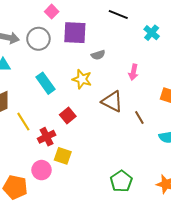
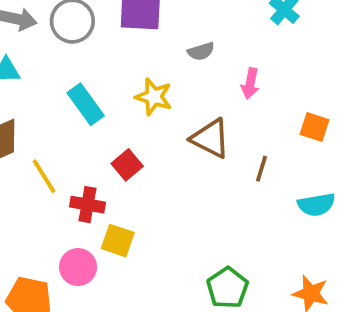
gray semicircle: (98, 55) -> (201, 51), moved
brown line: (139, 118) -> (262, 169), turned 48
red cross: (47, 137) -> (87, 205), turned 36

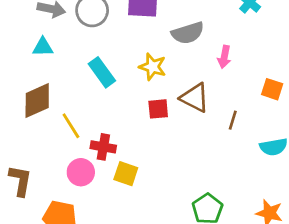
gray semicircle: (201, 51) -> (188, 33), size x1.6
red square: (127, 165) -> (158, 109), moved, turned 35
pink circle: (78, 267) -> (81, 172), moved

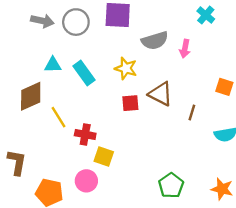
cyan triangle: (43, 47) -> (53, 65), moved
pink arrow: (224, 57) -> (185, 49), moved
pink circle: (81, 172) -> (86, 181), moved

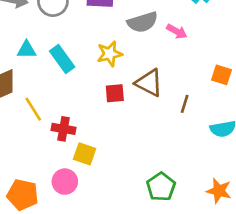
pink arrow: (185, 49) -> (177, 31), turned -72
yellow star: (126, 68) -> (110, 54), turned -30

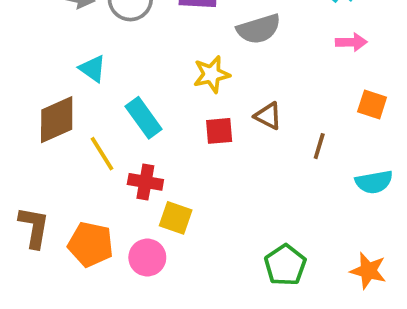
pink arrow: (177, 31) -> (351, 42), moved, turned -30
cyan triangle: (27, 50) -> (93, 69), turned 36
cyan rectangle: (62, 59) -> (144, 118), moved
brown triangle: (149, 83) -> (268, 116), size x0.7
orange pentagon: (23, 195) -> (91, 244), moved

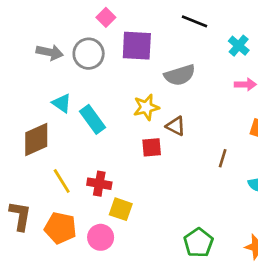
brown triangle: (268, 116) -> (176, 126), moved
cyan rectangle: (144, 118) -> (93, 119), moved
yellow line: (102, 154) -> (62, 181), moved

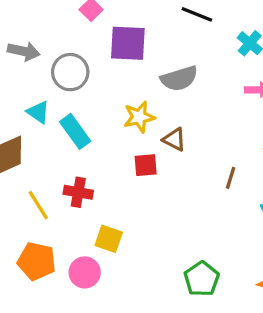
gray circle: (89, 54) -> (70, 72), moved
red cross: (99, 184) -> (78, 192), moved

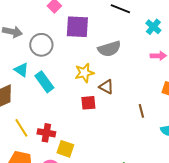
brown line: (231, 178) -> (141, 111), turned -32
red cross: (78, 192) -> (46, 133), moved

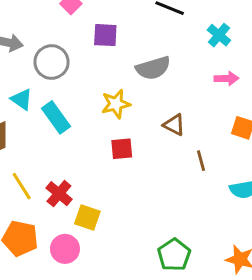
purple square: (77, 27) -> (105, 35), size x0.7
brown triangle: (106, 87) -> (174, 125), moved
red cross: (46, 133) -> (59, 194), turned 30

